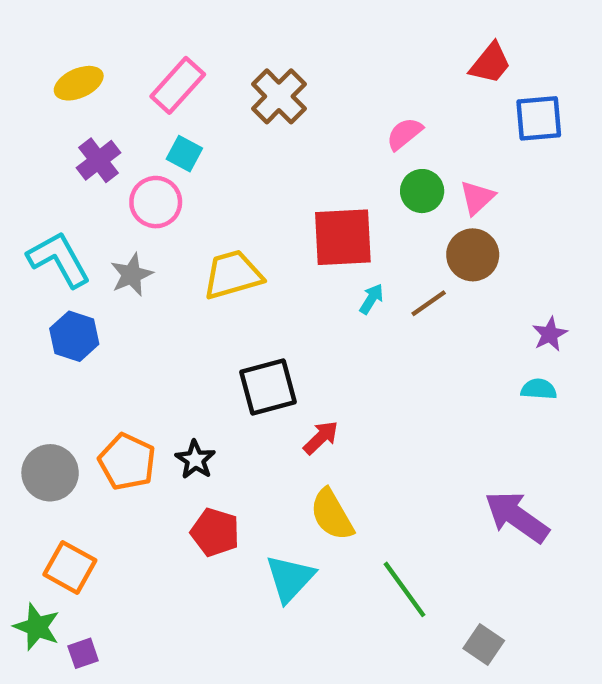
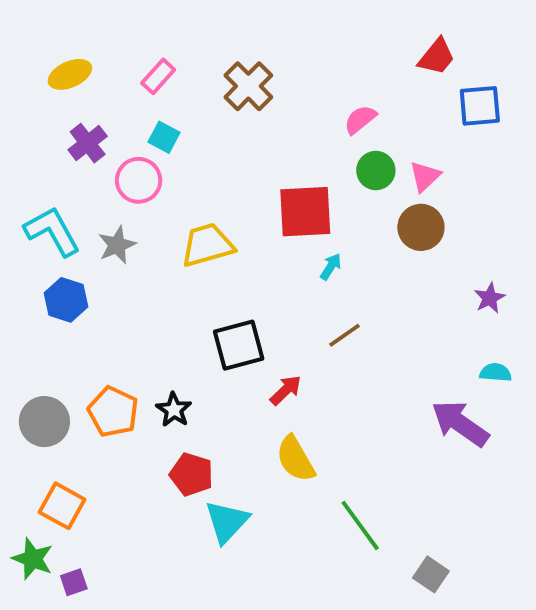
pink rectangle: (178, 85) -> (158, 76), size x0.7
brown line: (429, 303) -> (344, 335), moved
cyan semicircle: (539, 389) -> (495, 373), moved
purple arrow: (517, 517) -> (460, 423), moved
cyan triangle: (290, 578) -> (227, 522), moved

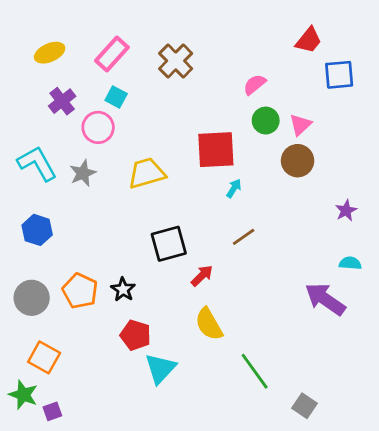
pink rectangle: (158, 76) -> (112, 54), size x1.4
blue hexagon: (66, 300) -> (37, 230), moved

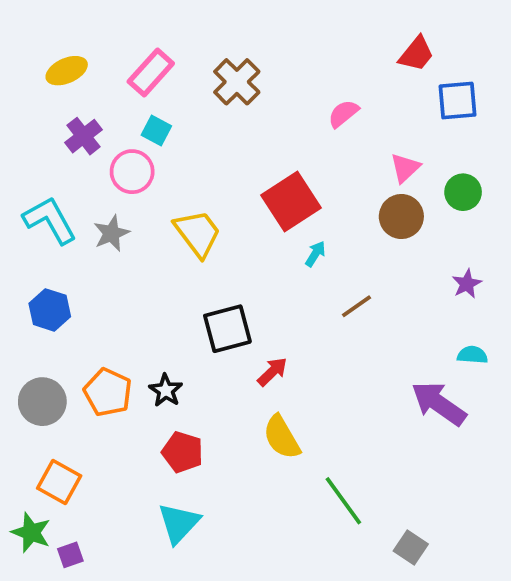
green circle: (266, 121) -> (463, 192), moved
red square: (216, 150) -> (291, 202), turned -30
yellow trapezoid: (147, 173) -> (198, 233), turned 69
brown line: (244, 237) -> (356, 306), moved
cyan triangle: (160, 368) -> (179, 523), moved

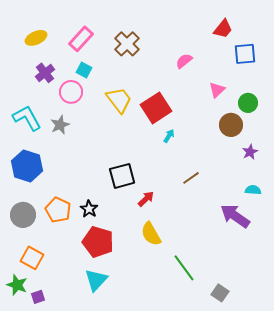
brown circle: (401, 216) -> (231, 125), moved
yellow trapezoid: (198, 233) -> (119, 100), moved
brown line: (356, 306) -> (191, 178), moved
blue hexagon: (50, 310) -> (27, 166), size x1.4
red pentagon: (183, 452) -> (98, 242), size x1.4

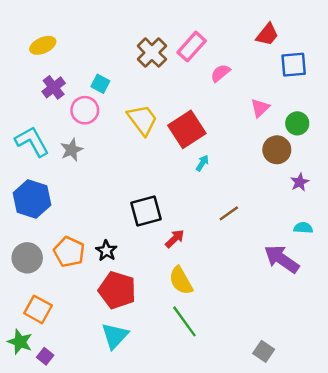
pink rectangle: (81, 39) -> (192, 47), moved
green line: (184, 268) -> (184, 321), moved
purple square: (38, 297) -> (45, 356), turned -32

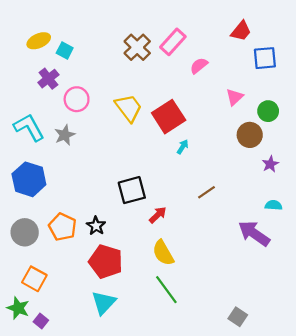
cyan square: (100, 84) -> (65, 51), moved

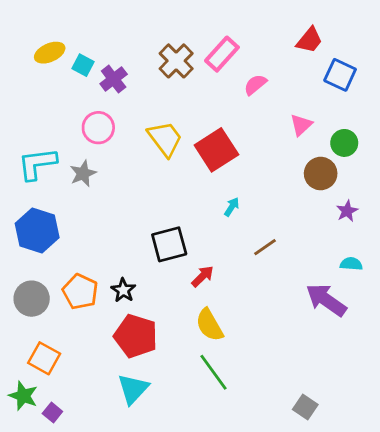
blue square: (265, 58) -> (340, 75), turned 30
purple cross: (48, 79) -> (114, 79), moved
cyan L-shape: (29, 127) -> (37, 164), turned -68
cyan arrow: (183, 147) -> (232, 207), moved

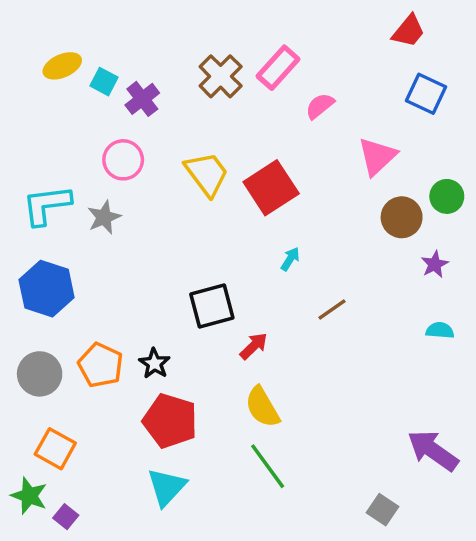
red trapezoid: (309, 40) -> (409, 31), moved
pink triangle: (301, 125) -> (377, 156), size x1.4
green circle: (344, 143) -> (447, 196), moved
purple arrow: (326, 300) -> (433, 450), moved

